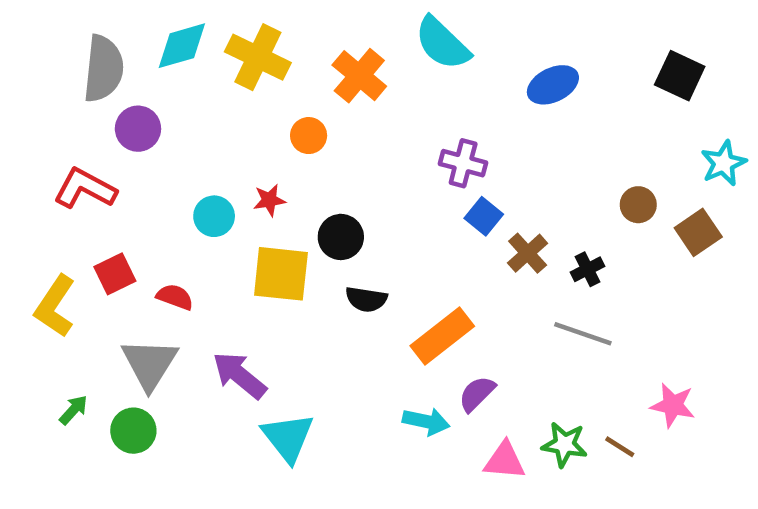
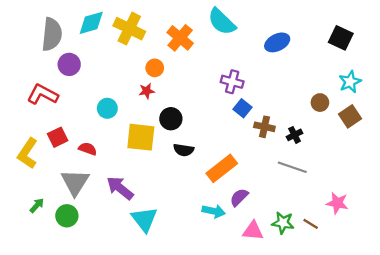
cyan star: (724, 163) -> (350, 82), moved
red star: (269, 200) -> (147, 91), moved
brown cross: (528, 253) -> (264, 127), turned -36

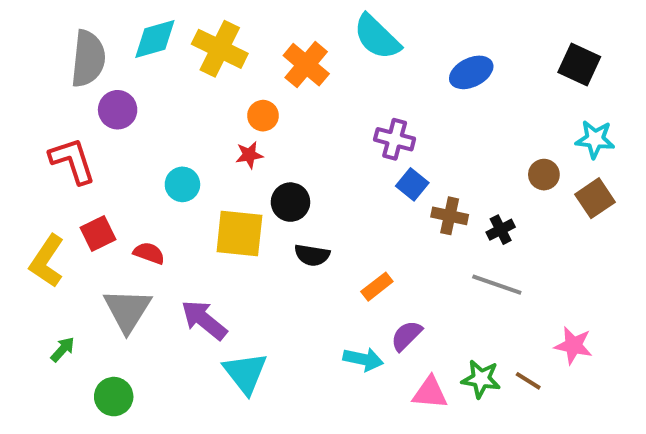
cyan star: (350, 82) -> (595, 139), turned 30
red L-shape: (43, 94) -> (72, 161), turned 44
orange rectangle: (222, 168) -> (377, 287), size x0.6
green circle: (67, 216) -> (114, 397), moved

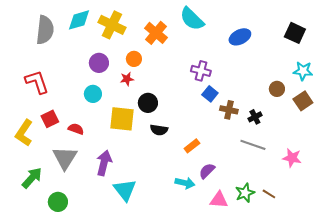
purple circle: (118, 110) -> (99, 63), moved
purple arrow: (204, 320) -> (104, 163), turned 65
pink star: (573, 345) -> (292, 158), moved
green arrow: (63, 349) -> (32, 178), size x1.6
green star: (481, 379) -> (245, 193), turned -30

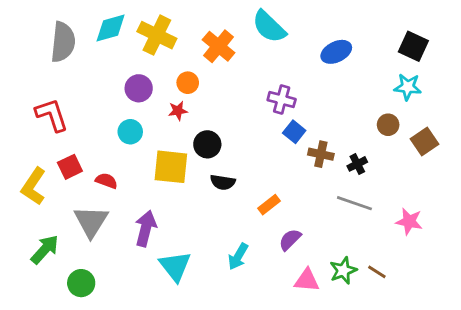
cyan star: (303, 71) -> (408, 87), moved
cyan arrow: (185, 183) -> (238, 256), moved, turned 108

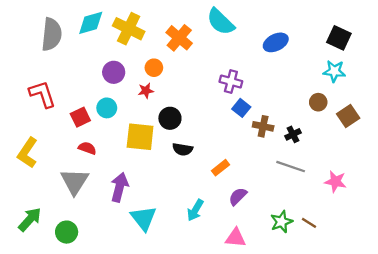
red square: (70, 167) -> (80, 117), moved
green arrow: (45, 249) -> (30, 219), moved
pink triangle: (307, 280) -> (235, 238), moved

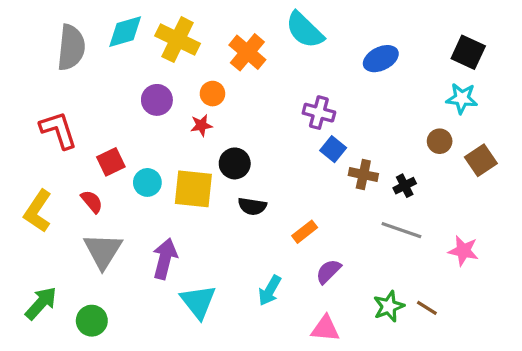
cyan circle: (107, 108) -> (147, 182), moved
red semicircle: (87, 148) -> (92, 202), moved, turned 30

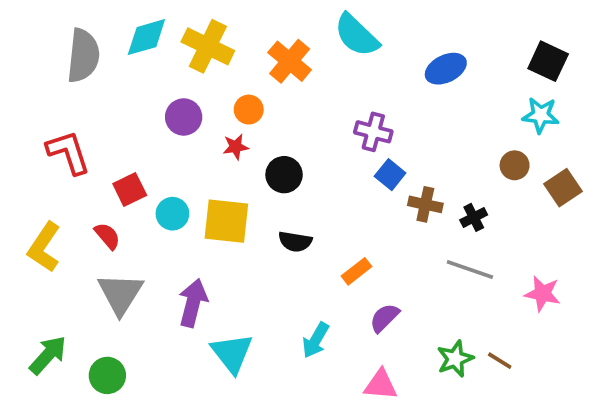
black circle: (235, 163) -> (284, 175), moved

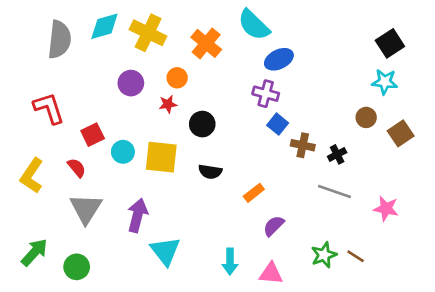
black square: (548, 61) -> (390, 43), turned 32
blue ellipse: (446, 69) -> (279, 59), moved
cyan arrow: (316, 340) -> (230, 262), moved, turned -30

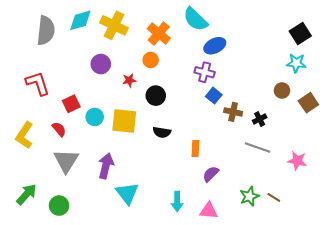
orange circle: (177, 78) -> (151, 60), moved
orange rectangle: (254, 193) -> (195, 149), turned -49

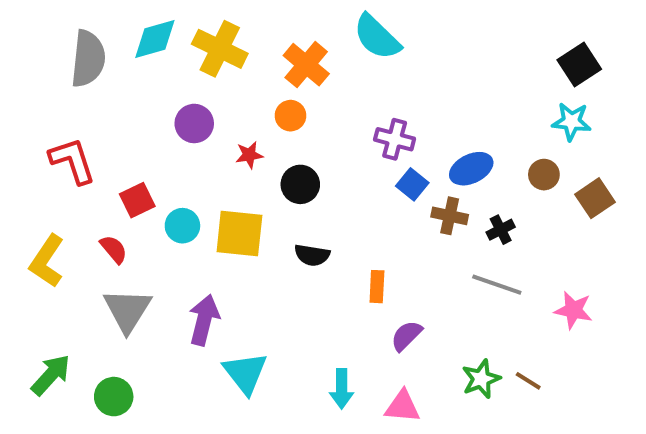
blue ellipse: (215, 46) -> (471, 169), moved

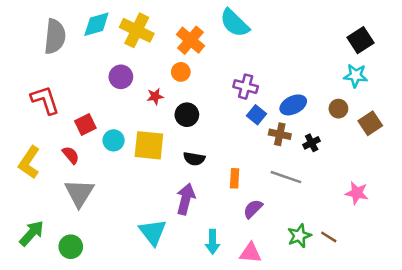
gray line: (497, 285) -> (286, 177), moved
purple arrow: (204, 320) -> (186, 199), moved

